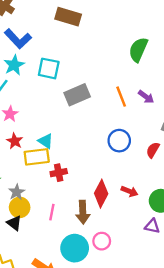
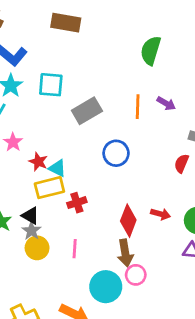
orange line: (121, 97) -> (138, 107), turned 30
red star: (15, 141) -> (38, 162), moved
blue circle: (119, 141) -> (116, 153), moved
brown arrow: (83, 212) -> (125, 253), moved
black triangle: (14, 223) -> (30, 216), moved

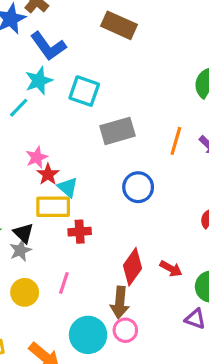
pink star: (13, 142) -> (37, 157), moved
yellow circle: (37, 248) -> (25, 292), moved

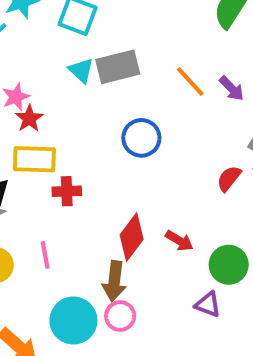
orange line: (176, 141) -> (190, 81), turned -60
cyan triangle: (68, 187) -> (81, 70), moved
pink line: (64, 283) -> (45, 255), turned -30

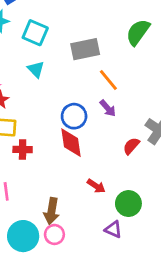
gray rectangle: (118, 67) -> (85, 49), moved
purple arrow: (232, 88) -> (108, 108), moved
red diamond: (132, 237) -> (71, 143), moved, turned -48

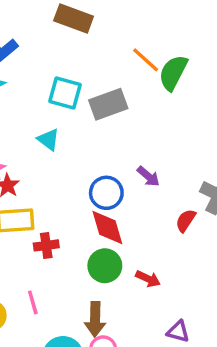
cyan square: (35, 33) -> (65, 93), moved
orange line: (108, 80) -> (146, 60), moved
green circle: (128, 204) -> (105, 266), moved

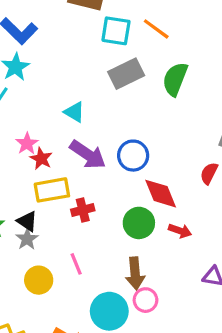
green semicircle: (173, 73) -> (175, 79), moved
cyan square: (65, 93) -> (116, 31), moved
purple arrow: (148, 176) -> (88, 155), moved, size x1.6
red diamond: (107, 228) -> (161, 194), moved

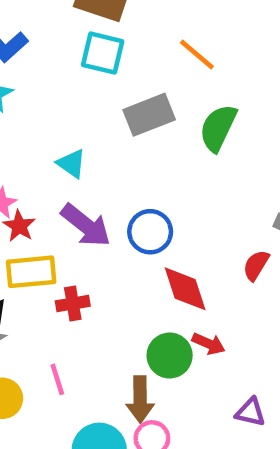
cyan square: (116, 31) -> (103, 53), moved
green circle: (139, 223) -> (170, 356), moved

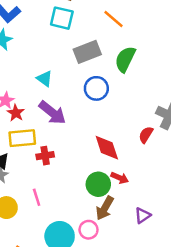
blue circle: (150, 232) -> (96, 88), moved
brown arrow: (140, 399) -> (105, 208), moved, turned 30
purple triangle: (250, 412) -> (143, 215), turned -48

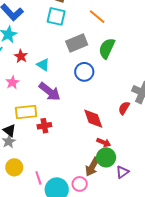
red star: (16, 113) -> (21, 56), moved
green circle: (98, 184) -> (106, 157), moved
pink line: (37, 197) -> (38, 178), moved

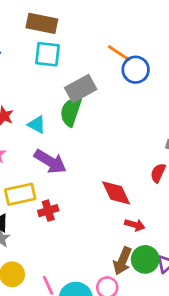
orange line: (97, 17) -> (119, 53), moved
green semicircle: (107, 48) -> (71, 111), moved
blue circle: (84, 72) -> (136, 70), moved
green circle: (106, 157) -> (145, 259), moved

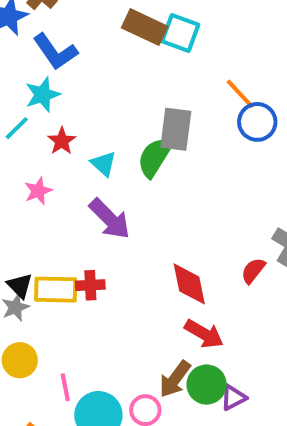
cyan square: (47, 54) -> (180, 33), moved
gray rectangle: (81, 89) -> (176, 129), turned -68
yellow rectangle: (20, 194) -> (56, 290), moved
red arrow: (135, 225) -> (204, 334), size x1.4

